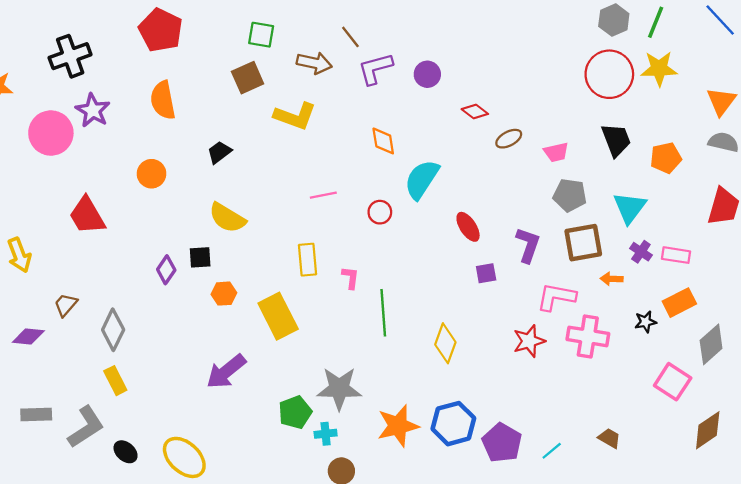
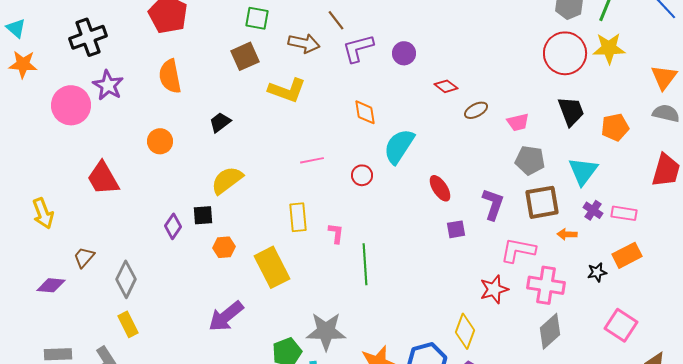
yellow semicircle: (227, 218) -> (227, 180), turned 112
yellow diamond: (445, 343) -> (465, 331), moved
gray diamond: (711, 344) -> (550, 331), moved

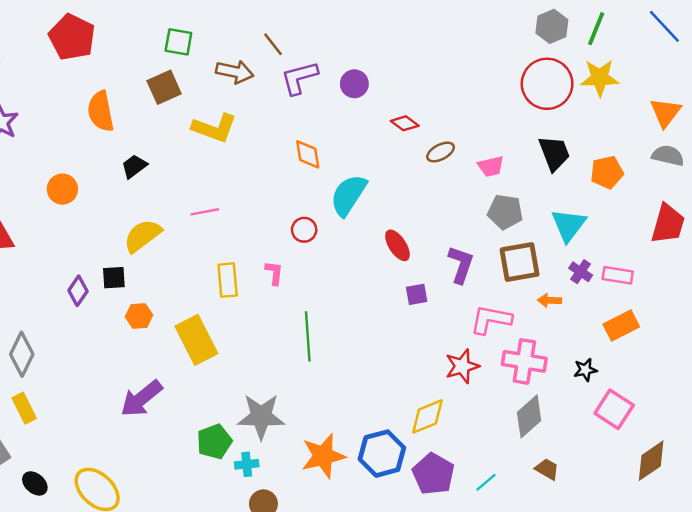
orange semicircle: (170, 76) -> (101, 111), moved
pink line: (312, 160) -> (205, 212), moved
pink L-shape: (336, 233) -> (274, 273), moved
black star: (597, 272) -> (585, 370), moved
yellow diamond: (465, 331) -> (427, 416), turned 48

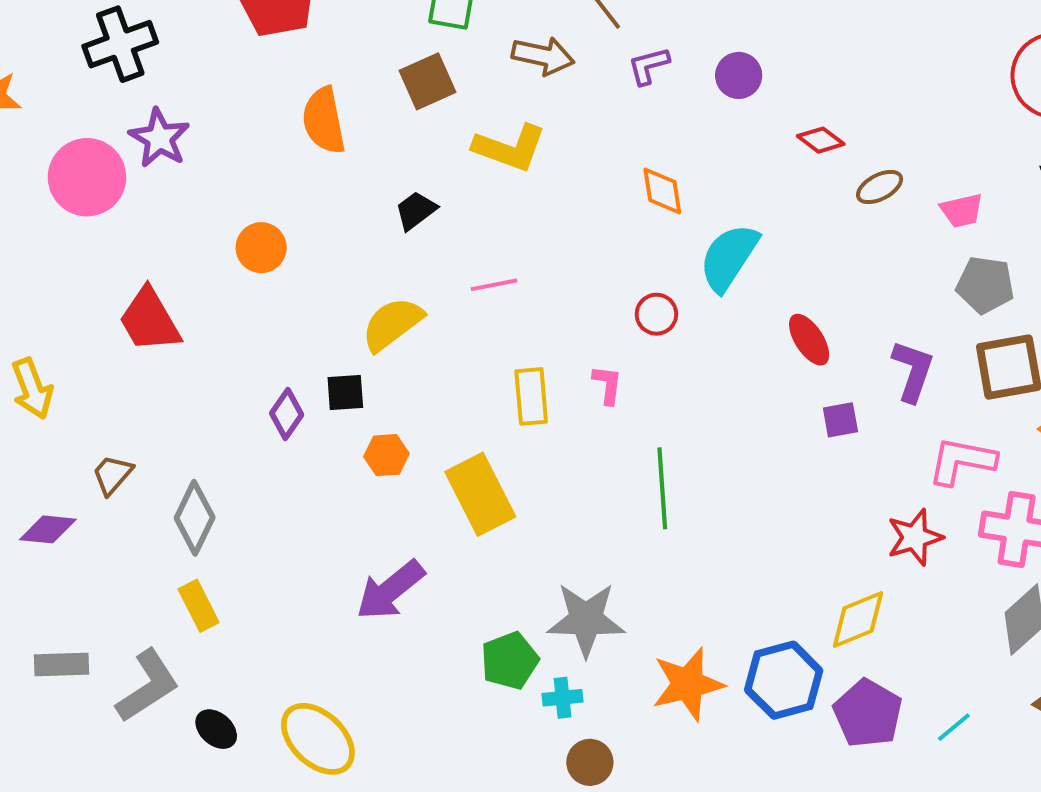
purple L-shape: (299, 78) -> (649, 66), size x0.7
black trapezoid: (134, 166) -> (416, 210), moved

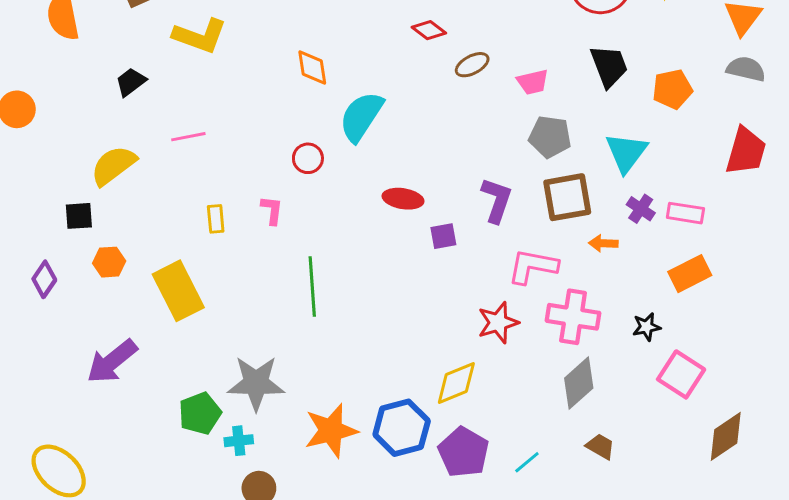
red ellipse: (809, 340) -> (403, 199), moved, turned -48
yellow rectangle: (531, 396) -> (216, 219), size x0.7
purple diamond: (287, 414) -> (44, 279), moved

